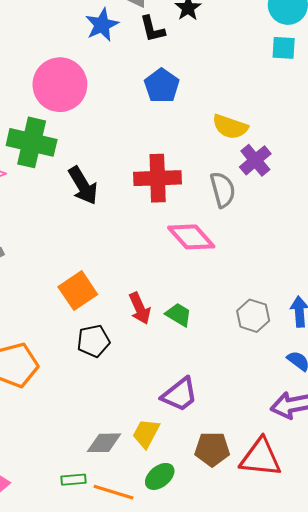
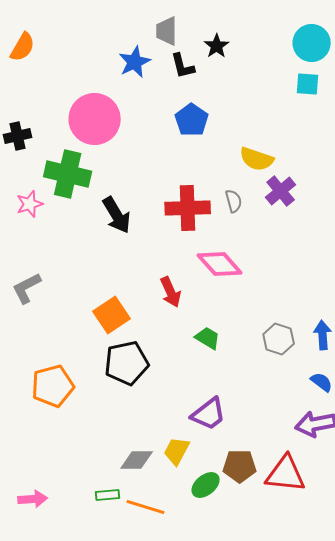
gray semicircle: (223, 190) -> (234, 201), moved, size x0.7
red arrow: (140, 308) -> (171, 292), moved
black pentagon: (94, 341) -> (127, 363), size x1.4
green ellipse: (160, 476) -> (206, 485), moved

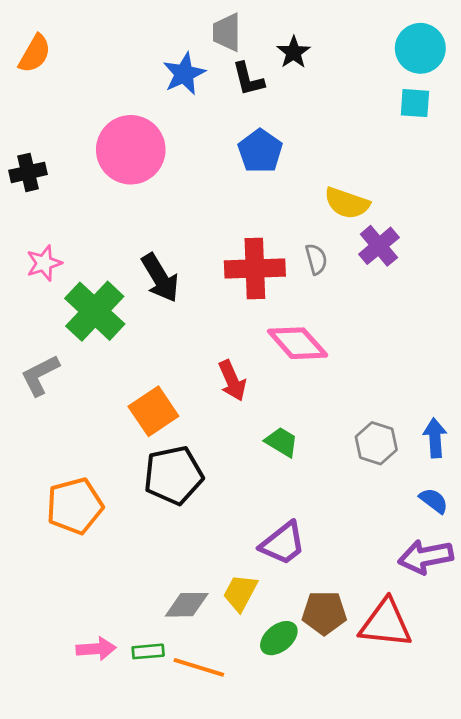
green cross: (68, 174) -> (95, 311), moved, turned 30
pink arrow: (33, 499) -> (96, 649), moved

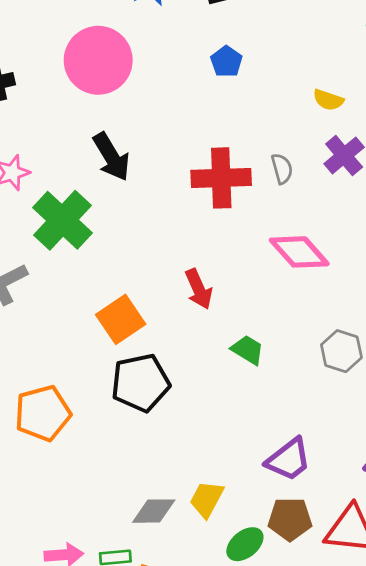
blue pentagon: (260, 151) -> (226, 62), size x0.7
yellow semicircle: (347, 203) -> (328, 100), moved, size x0.7
black arrow: (160, 278) -> (111, 157), moved
pink diamond: (298, 343) -> (299, 252), moved
purple trapezoid: (283, 543) -> (289, 460), moved

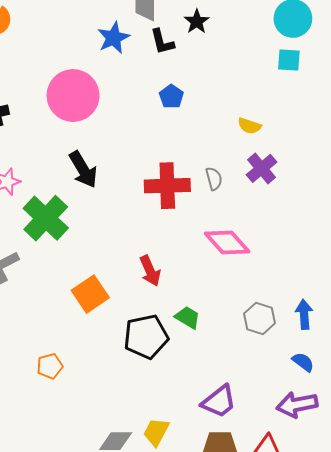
black pentagon: (140, 383) -> (146, 337), moved
orange pentagon: (43, 413) -> (50, 366), moved, size x0.6

